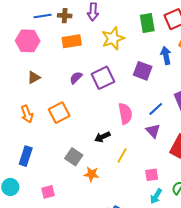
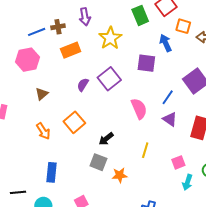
black arrow: (102, 137) -> (106, 139), moved

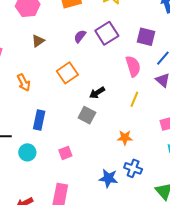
purple square: (146, 63) -> (146, 37), moved
orange arrow: (43, 131) -> (24, 83), moved
yellow line: (145, 150) -> (134, 99), moved
orange star: (120, 175) -> (125, 138), moved

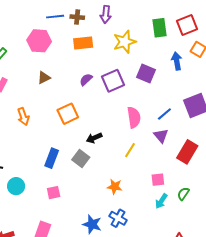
purple square: (146, 37) -> (146, 74), moved
blue rectangle: (39, 120) -> (52, 158), moved

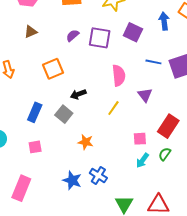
purple square: (113, 81) -> (100, 38), turned 30
blue line: (164, 114) -> (153, 62), moved, turned 49
red rectangle: (187, 152) -> (168, 126), moved
orange star: (115, 187) -> (86, 142), moved

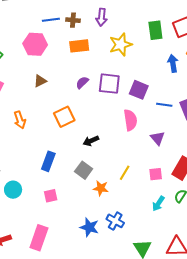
purple square: (133, 32) -> (139, 90), moved
yellow line: (113, 108) -> (125, 173), moved
gray square: (64, 114) -> (84, 170), moved
pink square: (140, 139) -> (156, 174), moved

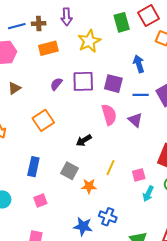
blue arrow: (173, 63) -> (139, 64), moved
purple triangle: (158, 138) -> (135, 120), moved
black arrow: (91, 141) -> (84, 140), moved
pink square: (156, 174) -> (139, 175), moved

